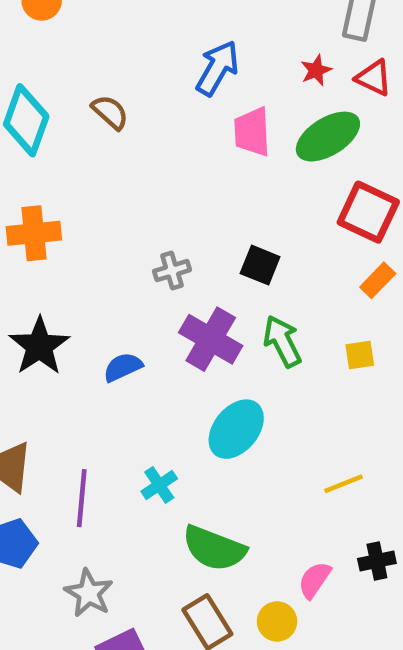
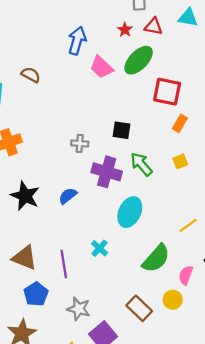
pink trapezoid: (252, 132) -> (101, 67), turned -30
gray cross: (172, 271) -> (80, 143), turned 35
green semicircle: (214, 548) -> (156, 258), moved, turned -56

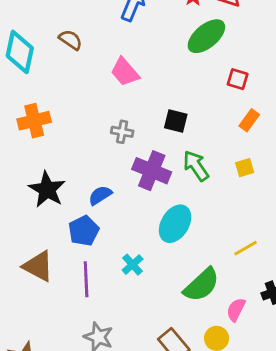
pink trapezoid: (101, 67) -> (125, 72), moved
red square: (167, 92) -> (238, 79), size x0.6
blue pentagon: (36, 294) -> (84, 231), moved

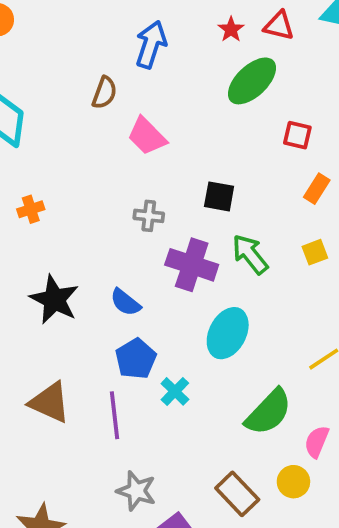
brown semicircle: (71, 40) -> (104, 93), moved, turned 80
orange cross: (34, 121) -> (31, 209), size x0.6
blue semicircle: (100, 195) -> (125, 302), turned -105
blue pentagon: (84, 231) -> (136, 359), moved

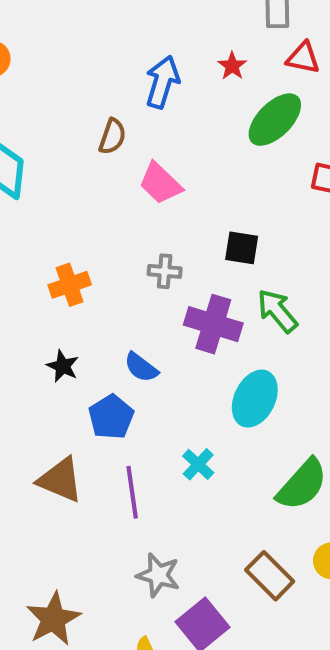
red star: (231, 29) -> (232, 66), moved
orange cross: (31, 209) -> (70, 285), moved, size x1.4
black star: (54, 300) -> (63, 366), size x0.6
blue pentagon: (136, 359) -> (111, 417), moved

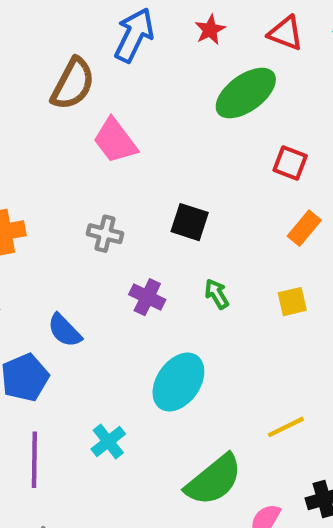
brown semicircle: (112, 137) -> (73, 84), size x1.4
green arrow: (277, 311) -> (217, 294), size x0.6
purple cross: (213, 324) -> (147, 297), size x0.6

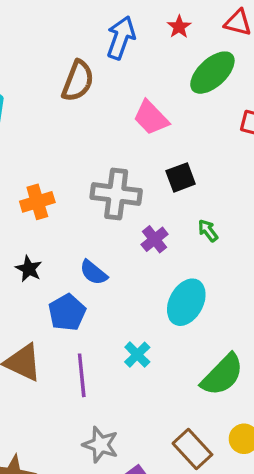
pink trapezoid: (115, 141) -> (151, 118), moved
black square: (190, 222) -> (181, 177), turned -32
gray cross: (105, 234) -> (116, 194), size x1.8
purple cross: (147, 297) -> (155, 239), turned 32

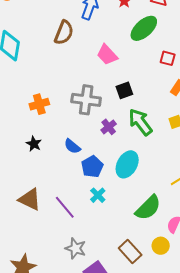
green arrow: (208, 231) -> (140, 122), size x2.0
blue pentagon: (67, 312) -> (92, 167), moved
purple line: (82, 375) -> (65, 207), turned -35

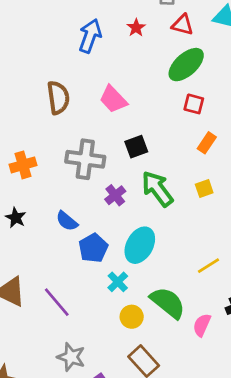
green ellipse: (144, 28) -> (186, 65), moved
brown semicircle: (64, 33) -> (58, 98), moved, turned -30
cyan cross: (98, 195) -> (118, 282), moved
green semicircle: (148, 208) -> (168, 303), turned -96
yellow circle: (161, 246) -> (132, 317), moved

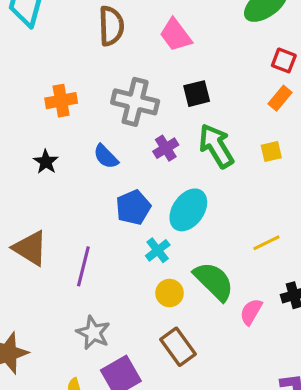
red square: (194, 104) -> (284, 60), moved
blue semicircle: (67, 221) -> (106, 157), moved
purple line: (57, 302) -> (83, 266), turned 48

